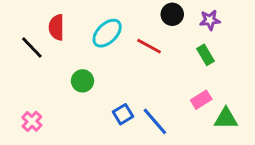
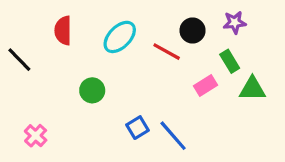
black circle: (172, 14) -> (193, 30), moved
black line: (32, 48) -> (19, 60), moved
pink rectangle: (201, 100) -> (205, 86), moved
green triangle: (226, 119) -> (252, 89), moved

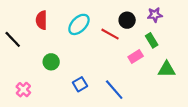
green triangle: (252, 89) -> (167, 69), moved
green circle: (92, 90) -> (51, 62), moved
blue square: (138, 128) -> (80, 84), moved

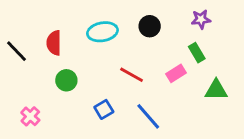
red semicircle: (42, 20) -> (54, 43), moved
black circle: (127, 20) -> (150, 26), moved
cyan ellipse: (79, 24) -> (102, 32), turned 35
red line: (110, 34) -> (132, 75), moved

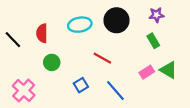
black circle: (150, 26) -> (117, 20), size x1.5
pink rectangle: (176, 73) -> (147, 72), moved
green triangle: (216, 90) -> (168, 70), turned 30
pink cross: (30, 116) -> (24, 90), size x1.5

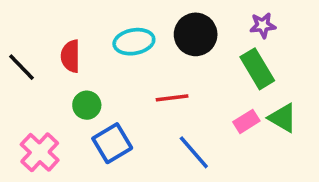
green rectangle: (153, 41) -> (257, 69), size x1.5
red line: (102, 58) -> (172, 98), turned -36
blue square: (81, 85) -> (112, 143), moved, size x1.5

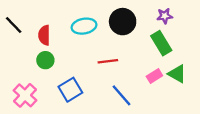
black line: (22, 67) -> (14, 25), moved
green circle: (87, 105) -> (45, 60), moved

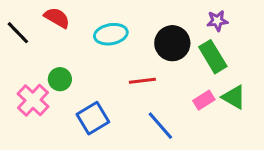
black circle: (123, 22) -> (172, 43), moved
red semicircle: (44, 35) -> (57, 18), moved, turned 120
pink cross: (25, 95) -> (33, 100), moved

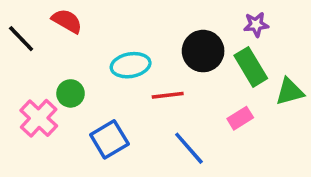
cyan ellipse: (111, 34) -> (131, 65), moved
green triangle: (234, 97) -> (290, 92), moved, turned -45

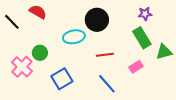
black circle: (203, 51) -> (97, 20), moved
red line: (168, 95) -> (105, 55), moved

